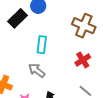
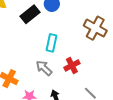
red cross: (83, 60) -> (72, 66), moved

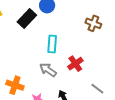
brown cross: (95, 28) -> (93, 23), size x0.7

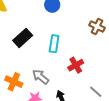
black rectangle: (27, 19) -> (23, 38), moved
gray arrow: (48, 70) -> (40, 77), moved

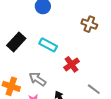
cyan rectangle: (54, 44) -> (48, 45), turned -66

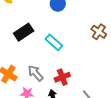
red cross: (72, 64) -> (62, 77), moved

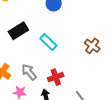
brown cross: (99, 32) -> (92, 46), moved

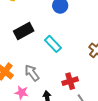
red cross: (56, 77) -> (70, 81), moved

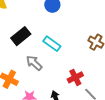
gray arrow: (32, 73) -> (34, 63), moved

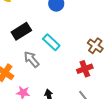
red cross: (75, 77) -> (85, 69), moved

